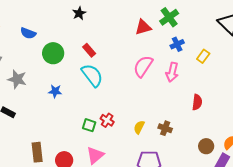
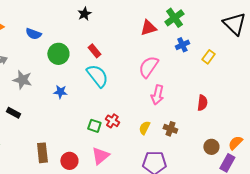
pink arrow: (172, 72) -> (157, 95), moved

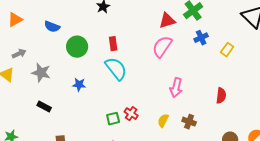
red rectangle: (94, 51) -> (113, 44), turned 32
pink semicircle: (148, 67) -> (162, 47), moved
black rectangle: (13, 113) -> (44, 107), moved
green square: (94, 126) -> (113, 119), turned -32

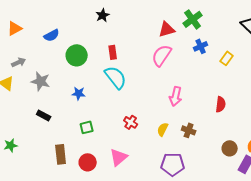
blue semicircle: (52, 27) -> (52, 35), turned -49
green square: (113, 119) -> (87, 127), moved

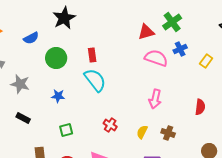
black star: (103, 15) -> (64, 18), moved, size x1.6
pink semicircle: (162, 55) -> (156, 58), moved, turned 75

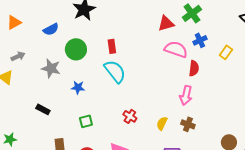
gray star: (20, 84) -> (51, 68), moved
pink arrow: (155, 99) -> (186, 95), moved
red semicircle: (200, 107) -> (194, 68), moved

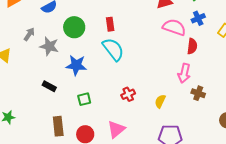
gray arrow: (18, 56) -> (29, 34), moved, turned -32
blue star: (78, 87) -> (76, 65), size x1.5
black rectangle: (43, 109) -> (49, 86), moved
red cross: (130, 116) -> (128, 94), turned 32
brown cross: (188, 124) -> (198, 93), moved

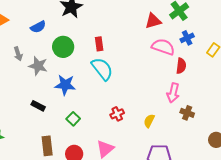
gray arrow: (29, 34) -> (18, 54), turned 128
green square: (84, 99) -> (73, 119), turned -32

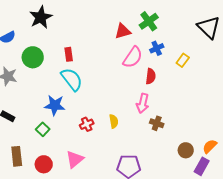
pink semicircle: (163, 47) -> (133, 57), turned 105
blue star: (65, 85) -> (55, 105), moved
yellow semicircle: (149, 121) -> (114, 121), moved, turned 144

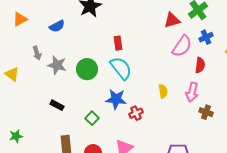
green circle: (33, 57) -> (87, 69), moved
blue star: (55, 105) -> (116, 99), moved
yellow semicircle: (114, 121) -> (163, 91), moved

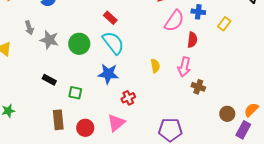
blue cross: (206, 37) -> (198, 12), turned 32
red rectangle: (118, 43) -> (110, 18), turned -40
red cross: (136, 113) -> (128, 98), moved
green square: (92, 118) -> (75, 93), moved, turned -32

